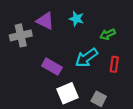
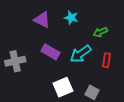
gray cross: (21, 35) -> (15, 61), moved
purple rectangle: (52, 67) -> (50, 52), moved

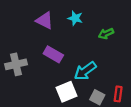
cyan arrow: (81, 54) -> (85, 71), moved
red rectangle: (107, 60) -> (118, 94), moved

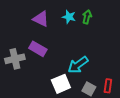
green arrow: (106, 34) -> (87, 17), moved, turned 128
purple rectangle: (53, 54) -> (38, 49), moved

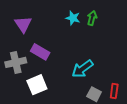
purple triangle: (41, 19) -> (23, 24), moved, turned 30
white square: (61, 84) -> (37, 85), moved

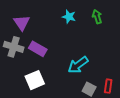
green arrow: (92, 18) -> (97, 17), moved, turned -32
gray cross: (16, 62) -> (14, 47), moved, turned 30

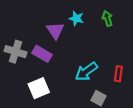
purple triangle: (22, 23) -> (55, 31), moved
red rectangle: (108, 86) -> (118, 74), moved

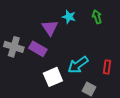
white square: (39, 88) -> (53, 77), moved

